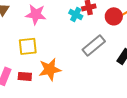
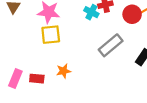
yellow square: (28, 46) -> (51, 35), moved
orange star: (50, 69) -> (64, 71), size x0.6

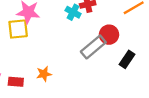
red circle: (132, 14) -> (109, 35), moved
yellow square: (51, 35) -> (18, 29), moved

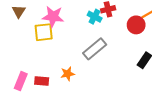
red circle: (109, 35) -> (136, 25), moved
gray rectangle: (93, 47) -> (95, 49), moved

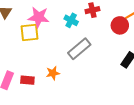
cyan cross: (95, 17) -> (71, 20), moved

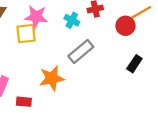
orange star: (53, 73) -> (52, 78), size x1.6
red rectangle: (27, 80) -> (24, 102), moved

